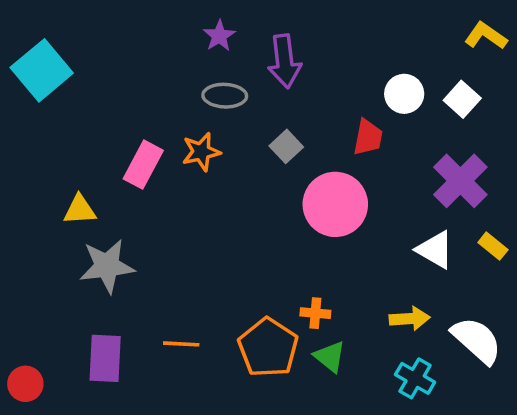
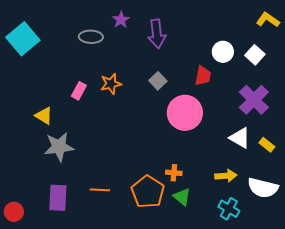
gray ellipse: (225, 96) -> (91, 37), moved
pink rectangle: (143, 165) -> (79, 91), size x0.7
yellow triangle: (80, 210) -> (44, 116), turned 36
yellow rectangle: (493, 246) -> (267, 145), moved
white semicircle: (477, 340) -> (263, 188), turned 152

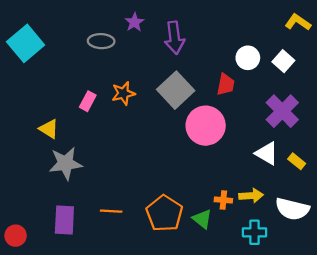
gray square: (158, 81) -> (176, 90), size x1.8
orange cross: (174, 173) -> (223, 200), moved
cyan cross: (229, 209) -> (254, 232), turned -30

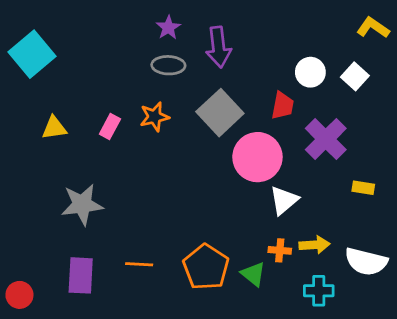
gray ellipse: (101, 41) -> (168, 65), moved
purple cross: (282, 111) -> (326, 139), moved
yellow triangle: (49, 129) -> (54, 128), moved, turned -40
white triangle: (267, 153) -> (284, 200), moved, turned 50
yellow rectangle: (297, 161) -> (363, 188), moved, turned -30

